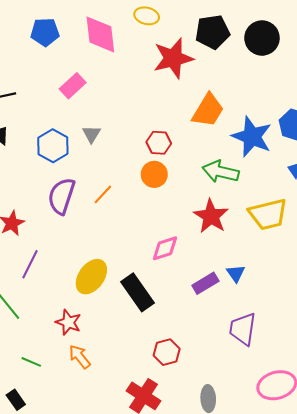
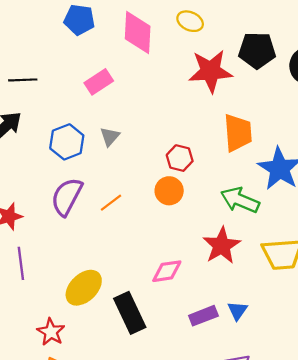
orange trapezoid: (208, 110) -> (238, 133), turned -45
purple line: (30, 264) -> (21, 263), turned -44

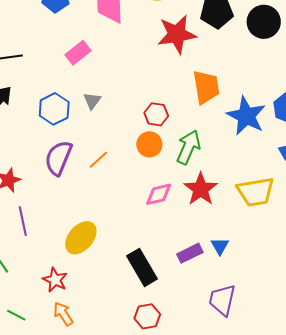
green arrow: (240, 200) -> (188, 147), moved, turned 96
pink diamond: (167, 271) -> (159, 194), moved
black rectangle: (130, 313) -> (142, 267), moved

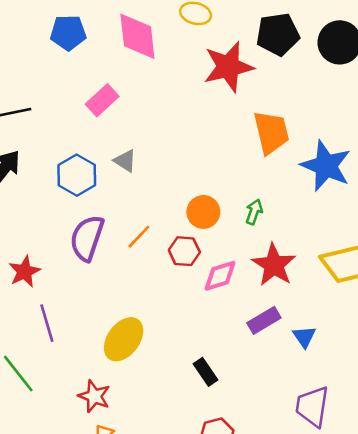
gray triangle: (92, 101) -> (125, 161), turned -30
red hexagon: (156, 114) -> (184, 251), moved
green arrow: (188, 147) -> (254, 212), size x0.6
purple rectangle: (190, 253) -> (264, 320), moved
black rectangle: (142, 267) -> (206, 372), size x0.6

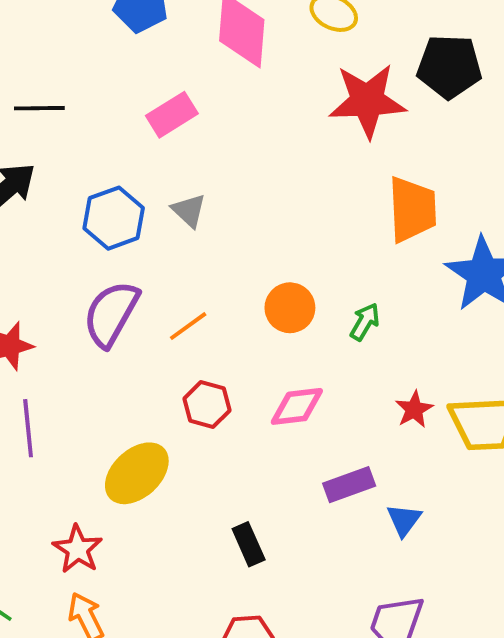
red hexagon: (184, 251) -> (207, 405), moved
red star: (274, 265) -> (414, 409), moved, size x0.6

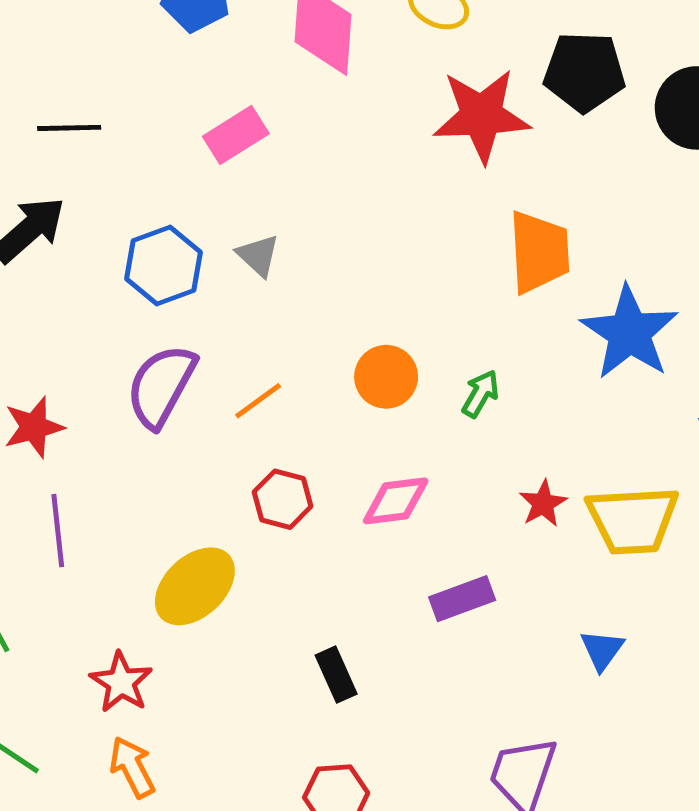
blue triangle: (404, 520) -> (602, 650), moved

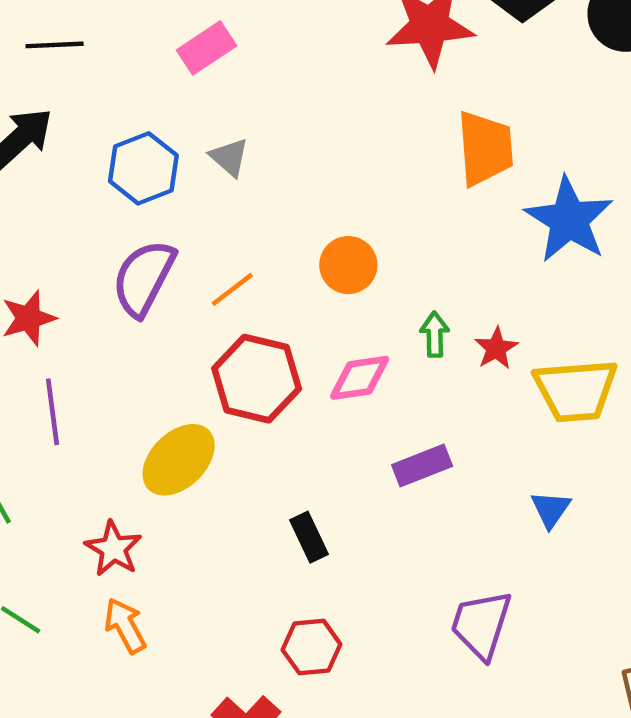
green arrow: (480, 394) -> (435, 334), moved, turned -30
red hexagon: (283, 499) -> (257, 379), size x1.6
red star: (543, 504) -> (496, 348), moved

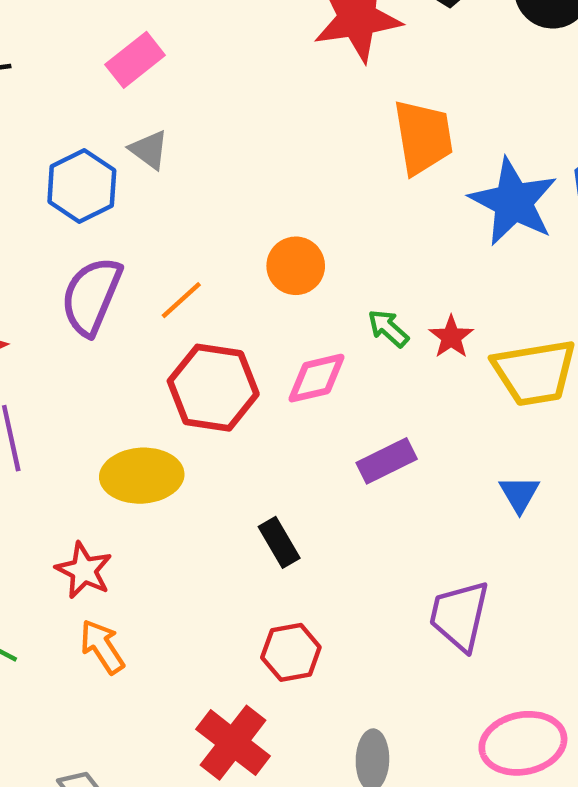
gray triangle: (229, 157) -> (149, 150), moved
green arrow: (435, 334) -> (388, 328), turned -42
yellow ellipse: (179, 460) -> (142, 476), turned 46

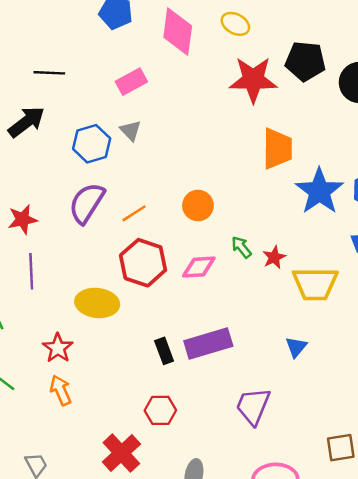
purple rectangle: (387, 461) -> (208, 343), moved, size x1.5

